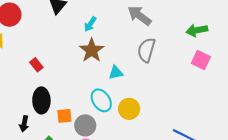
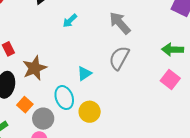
brown star: (92, 50) -> (35, 68), moved
cyan triangle: (116, 73) -> (84, 73), turned -35
orange square: (64, 116) -> (25, 105), turned 35

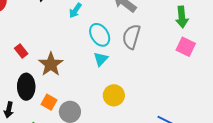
green arrow: (173, 50) -> (182, 17), turned -85
cyan ellipse: (64, 98) -> (100, 35), moved

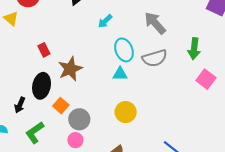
green arrow: (182, 17) -> (194, 49), moved
gray semicircle: (131, 37) -> (155, 58), turned -135
cyan triangle: (101, 59) -> (120, 74), turned 35

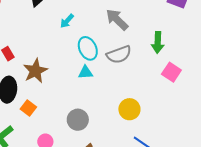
yellow circle: (126, 112) -> (129, 109), moved
gray circle: (79, 119) -> (78, 120), moved

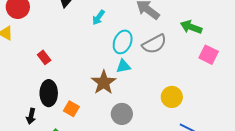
green arrow: (158, 42) -> (191, 27), turned 115
cyan ellipse: (88, 48) -> (123, 42), turned 55
brown star: (35, 71) -> (104, 82), moved

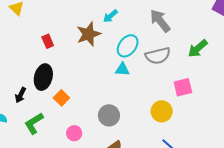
green arrow: (191, 27) -> (198, 48), turned -75
pink square: (209, 55) -> (183, 87), moved, turned 36
brown star: (104, 82) -> (89, 34), moved

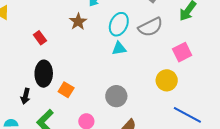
brown star: (89, 34) -> (78, 22), size x0.7

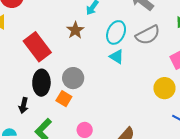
red rectangle: (40, 38) -> (37, 47), size x2.0
cyan triangle: (119, 48) -> (117, 57), turned 42
gray circle: (116, 96) -> (73, 78), moved

